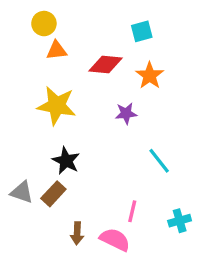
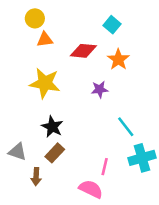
cyan square: (142, 31) -> (112, 25), turned -35
brown rectangle: (53, 194) -> (55, 153), moved
cyan cross: (180, 221) -> (142, 158), moved, size x1.5
brown arrow: (77, 233) -> (36, 177), moved

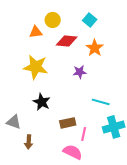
yellow circle: (35, 18) -> (53, 20), moved
cyan line: (126, 127) -> (101, 102), turned -36
brown rectangle: (55, 153) -> (68, 123), moved, turned 35

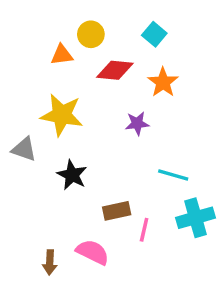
gray triangle: (14, 122) -> (24, 149), moved
brown arrow: (29, 142) -> (50, 262), moved
pink semicircle: (73, 152) -> (93, 252), moved

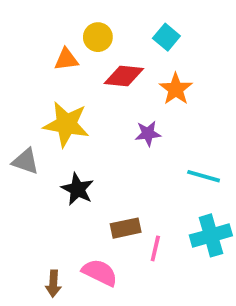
cyan line: (173, 175) -> (204, 176), moved

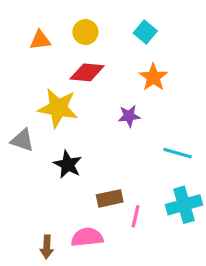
orange triangle: (66, 59) -> (40, 40), moved
red diamond: (124, 76) -> (87, 72), moved
pink semicircle: (100, 273) -> (87, 237), turned -32

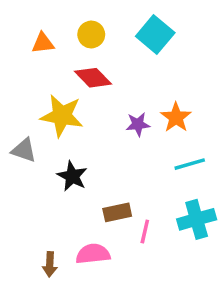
cyan square: (145, 32) -> (155, 34), size x1.5
red diamond: (87, 72) -> (93, 78), turned 40
orange star: (153, 77) -> (176, 117), moved
cyan line: (178, 153) -> (190, 164), turned -32

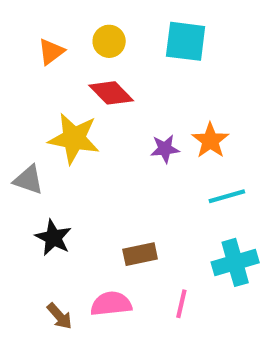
cyan square: (155, 34) -> (186, 41), turned -33
orange triangle: (43, 43) -> (51, 52), turned -30
black star: (72, 176) -> (53, 238), moved
pink line: (145, 231) -> (181, 304), moved
brown arrow: (50, 264) -> (59, 316), turned -45

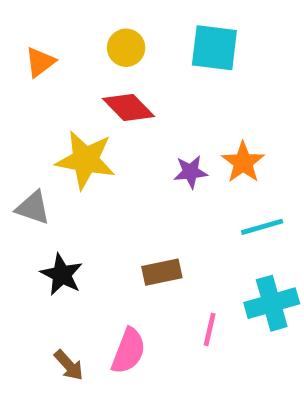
orange triangle: (51, 52) -> (40, 62), moved
brown rectangle: (140, 254) -> (162, 272), moved
pink semicircle: (111, 304) -> (128, 351), turned 117
pink line: (181, 304) -> (210, 329), moved

